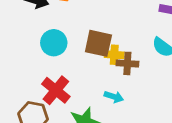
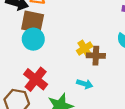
brown square: (98, 43) -> (33, 22), moved
yellow cross: (114, 55) -> (85, 48), turned -35

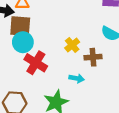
brown cross: (96, 56) -> (93, 57), moved
red cross: (36, 79) -> (36, 63), moved

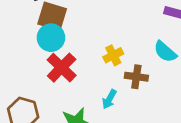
cyan arrow: (77, 78) -> (109, 99), turned 96

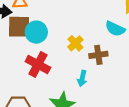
cyan circle: (51, 38) -> (36, 32), moved

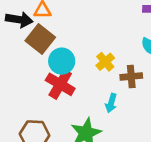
brown square: (19, 27) -> (40, 39), turned 35
cyan circle: (36, 32) -> (62, 61), moved

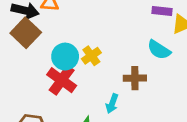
brown square: (40, 39) -> (26, 33), moved
yellow cross: (105, 62) -> (91, 56), moved

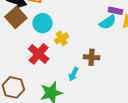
cyan semicircle: (159, 50) -> (108, 22), moved, turned -72
cyan circle: (65, 57) -> (43, 23), moved

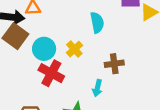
cyan semicircle: (108, 22) -> (97, 23), moved, turned -54
cyan circle: (43, 23) -> (44, 49), moved

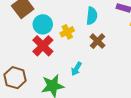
brown cross: (114, 64) -> (98, 41), moved, turned 35

